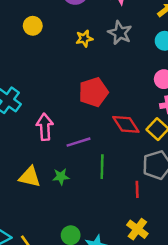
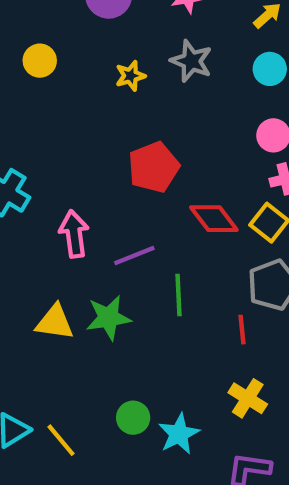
green star: (61, 177) -> (108, 318), size x1.5

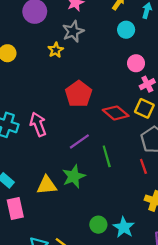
gray star: (191, 61) -> (73, 31), moved, turned -30
pink arrow: (74, 234) -> (38, 124), moved

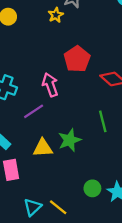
pink arrow: (38, 124) -> (50, 85), moved
purple line: (79, 141) -> (34, 111), moved

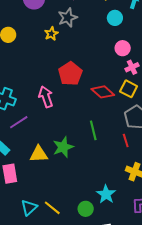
purple line: (34, 111) -> (19, 122), moved
green circle: (92, 188) -> (86, 209), moved

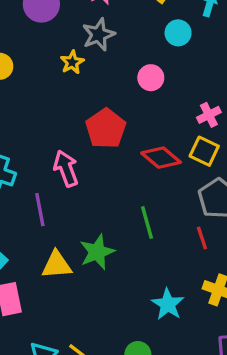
pink circle: (123, 48) -> (151, 78), moved
purple line: (19, 122) -> (40, 210), moved, turned -66
cyan star: (106, 194) -> (168, 304), moved

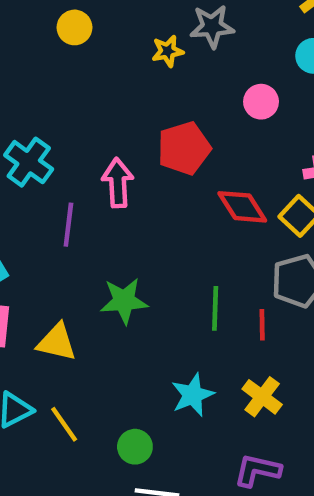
green line: (147, 222) -> (215, 308), moved
yellow triangle: (57, 265) -> (57, 342), moved

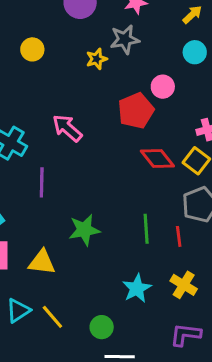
red pentagon: (184, 148) -> (136, 111), moved
pink arrow: (118, 183) -> (67, 128), moved, turned -40

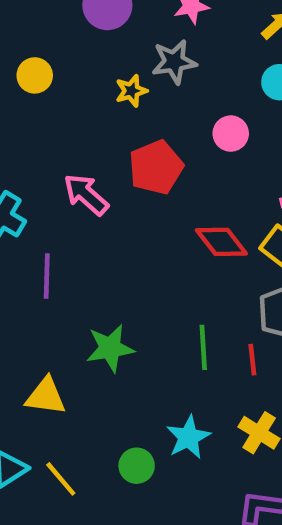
red pentagon: (136, 111) -> (156, 167), moved
green circle: (102, 327) -> (137, 466), moved

